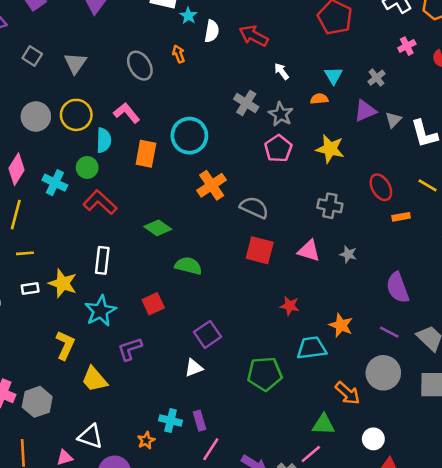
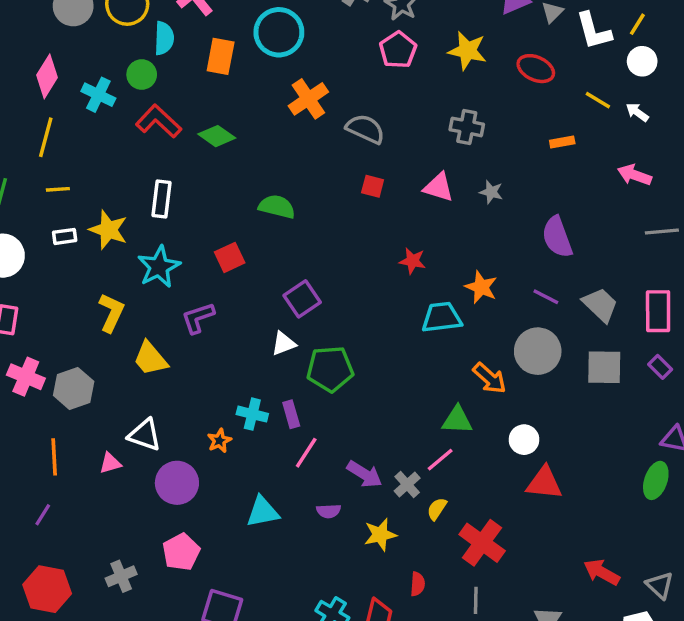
red ellipse: (381, 187) -> (536, 69), moved, turned -36
green diamond: (158, 228) -> (217, 136), moved
red square: (260, 250) -> (373, 186), size x0.6
green pentagon: (265, 374) -> (330, 369), moved

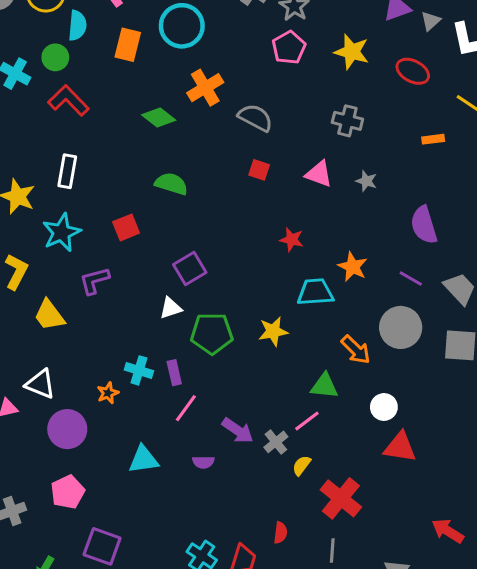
green diamond: (217, 136) -> (159, 118), moved
yellow star: (380, 535) -> (273, 331), moved

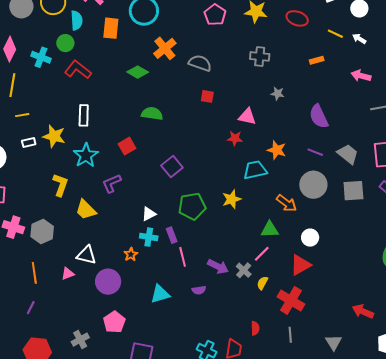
pink triangle: (319, 174) -> (247, 117), moved
white triangle: (171, 308) -> (149, 214), moved
pink line: (186, 408) -> (183, 257), turned -42
red triangle: (400, 447) -> (300, 265), moved, turned -30

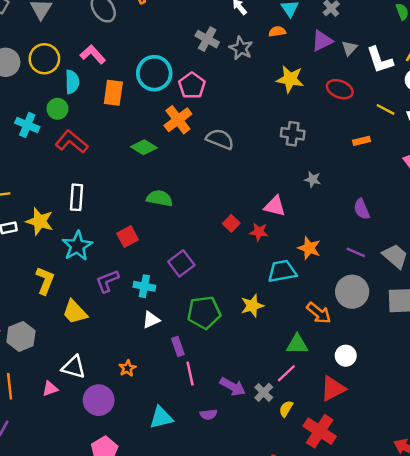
pink pentagon: (215, 15) -> (192, 86), moved
red square: (207, 96) -> (231, 223), moved, turned 32
purple semicircle: (319, 116) -> (362, 209), size x0.7
cyan cross: (149, 237) -> (144, 286), moved

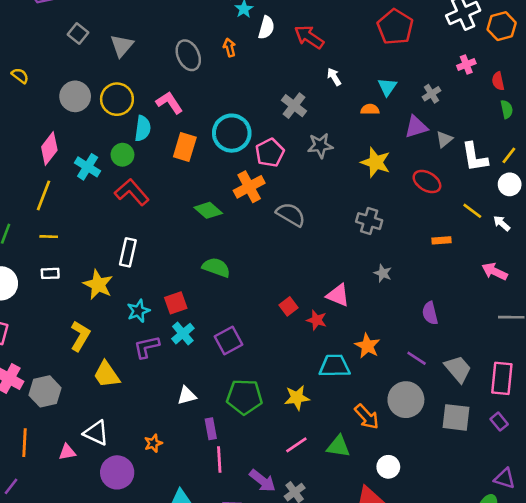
gray star: (241, 48) -> (320, 146), moved, turned 30
yellow star: (40, 221) -> (98, 285), moved
cyan star: (77, 246) -> (138, 311), moved, size x0.7
cyan cross: (144, 286) -> (183, 334), moved, turned 30
pink line: (286, 373) -> (296, 445), moved

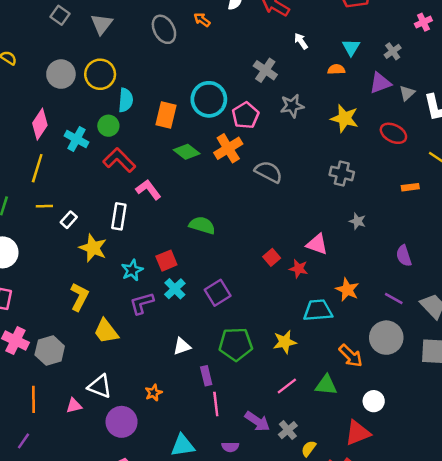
orange arrow: (230, 47) -> (202, 20), turned -35
pink L-shape: (169, 103) -> (148, 190), moved
green diamond: (208, 210) -> (187, 152), moved
white rectangle: (50, 273) -> (69, 220), moved, turned -42

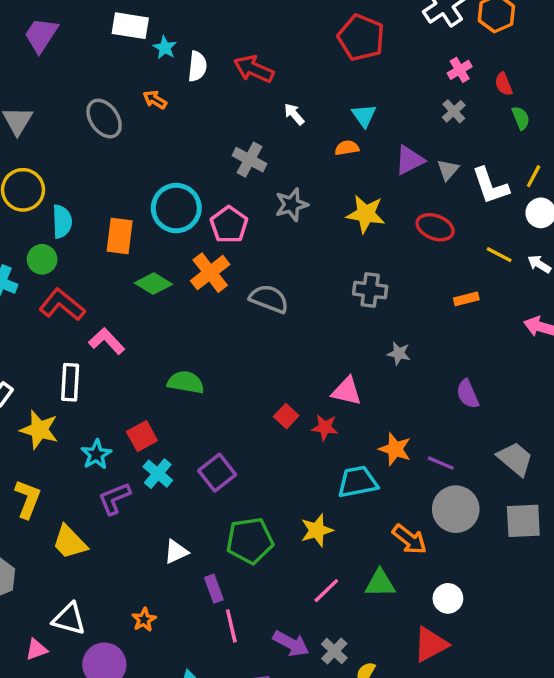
gray cross: (393, 51) -> (454, 111), moved
purple line: (394, 298) -> (441, 463), moved

